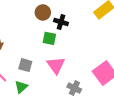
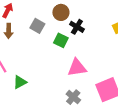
gray square: (25, 65) -> (37, 26), moved
pink triangle: (56, 65) -> (77, 68), moved, turned 42

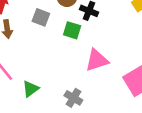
gray cross: (73, 97) -> (73, 98), moved

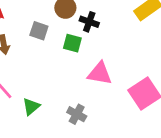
pink triangle: (97, 60) -> (100, 73), turned 30

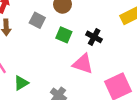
black cross: (89, 22) -> (94, 37), moved

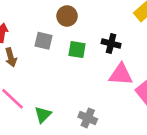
pink triangle: (83, 64) -> (121, 74), moved

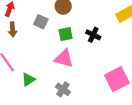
green square: (77, 50) -> (66, 34), turned -32
pink triangle: (121, 74) -> (64, 58), moved

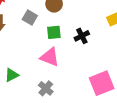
black cross: (93, 35) -> (82, 36), turned 32

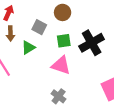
black cross: (82, 36) -> (92, 43), size x1.6
green triangle: (12, 75) -> (28, 48), moved

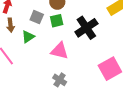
green square: (64, 41) -> (57, 21), moved

